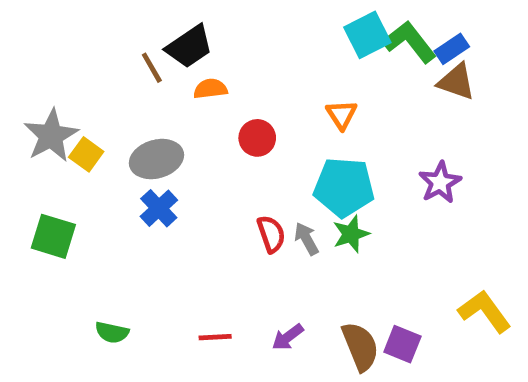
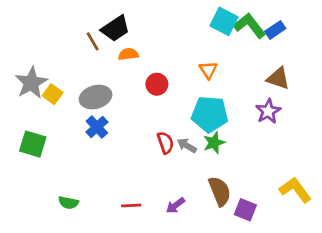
cyan square: (367, 35) -> (224, 21), turned -36
brown triangle: (456, 82) -> (278, 78), moved
gray arrow: (306, 239) -> (187, 146), turned -30
brown semicircle: (360, 346) -> (220, 191), moved

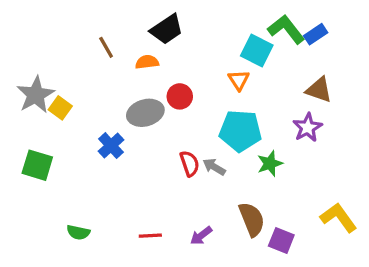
cyan square: (224, 21) -> (257, 51), moved
black trapezoid: (115, 29) -> (167, 29), moved
gray ellipse: (96, 97) -> (145, 113), moved
green star: (214, 143) -> (270, 164), moved

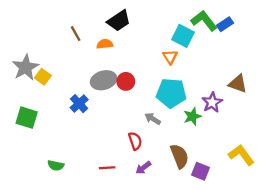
brown triangle: (319, 90) -> (238, 84), moved
red circle: (180, 96) -> (126, 81), moved
purple star: (307, 128) -> (212, 102), moved
red semicircle: (190, 164) -> (135, 141), moved

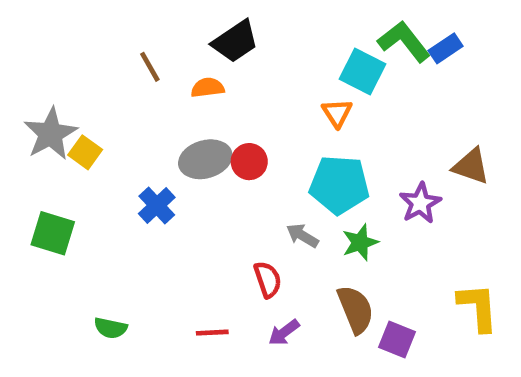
green star: (192, 116) -> (360, 242), moved
yellow L-shape: (241, 155) -> (478, 307), turned 32

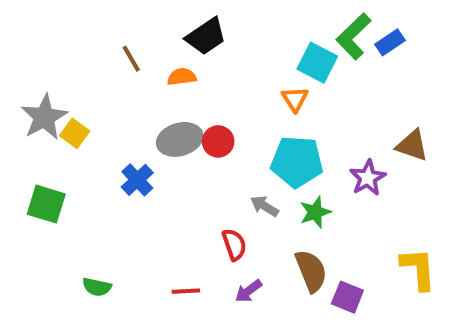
green L-shape: (404, 41) -> (354, 36), turned -96

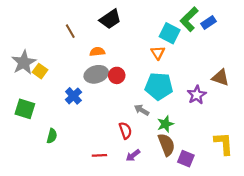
orange semicircle: (182, 77) -> (97, 52), moved
green star: (315, 212) -> (165, 124), moved
green semicircle: (97, 287) -> (52, 136), moved, turned -88

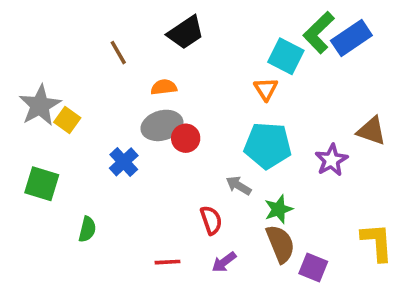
blue rectangle: (209, 22) -> (351, 38), size x1.5
red circle: (117, 75) -> (186, 138), moved

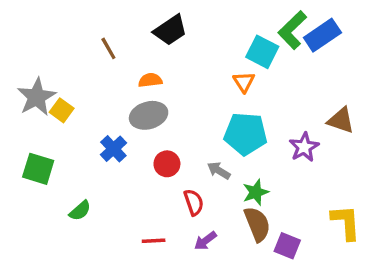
red circle: (186, 138) -> (167, 164), moved
green semicircle: (87, 229) -> (80, 211), turned 35

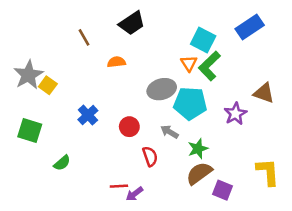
green L-shape: (292, 30) -> (210, 66), moved
gray ellipse: (149, 115) -> (162, 89), moved
brown semicircle: (257, 224) -> (199, 173), turned -104
purple arrow: (205, 241) -> (134, 194), moved

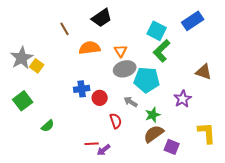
orange semicircle: (116, 62) -> (90, 48), size x1.5
orange triangle: (189, 63) -> (121, 51), moved
purple star: (235, 114) -> (183, 99), moved
blue cross: (88, 115) -> (82, 89), moved, turned 35
green square: (30, 131) -> (23, 101), turned 36

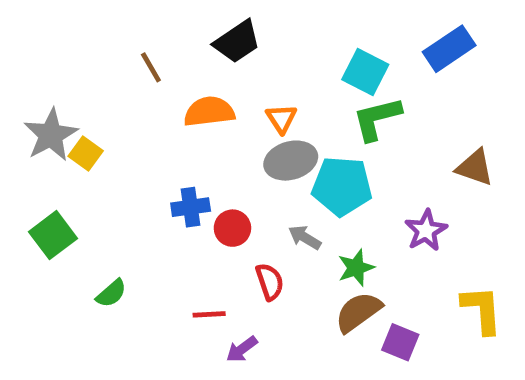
green L-shape: (162, 51) -> (377, 119), turned 30
red line: (92, 144) -> (209, 314), moved

